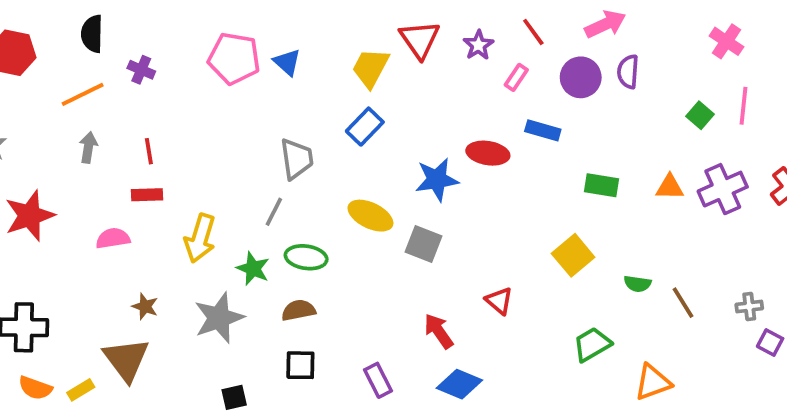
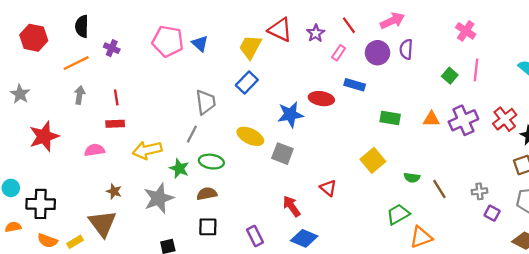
red triangle: (420, 39) -> (280, 30), turned -30
yellow arrow: (200, 238) -> (147, 150), turned 60
green trapezoid: (592, 344) -> (398, 214), moved

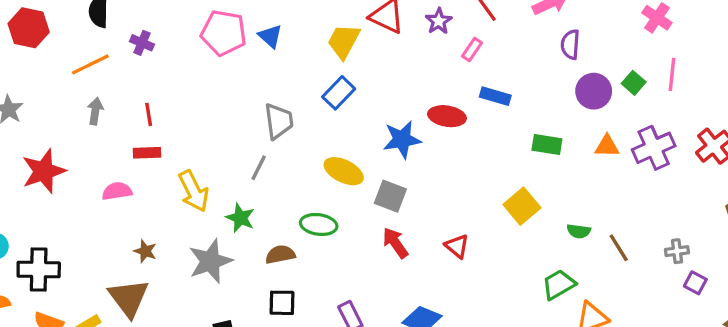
purple circle: (377, 53) -> (594, 91), moved
yellow arrow: (147, 150) -> (194, 191), turned -104
green ellipse: (211, 162) -> (319, 224), moved
red arrow: (292, 206) -> (395, 243), moved

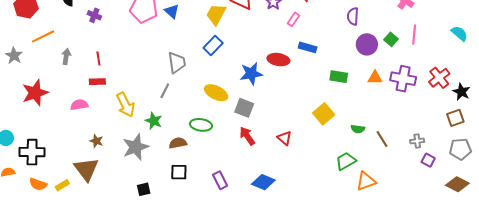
orange line: (90, 64) -> (43, 36), moved
purple cross: (654, 148) -> (403, 79), turned 35

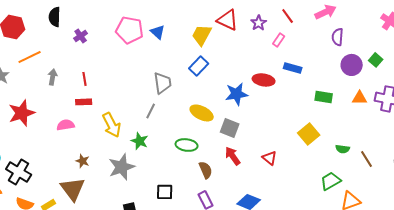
purple cross: (94, 15) -> (81, 36), turned 32
brown semicircle: (178, 143) -> (206, 170), moved, turned 78
black cross: (32, 152) -> (19, 172), turned 30

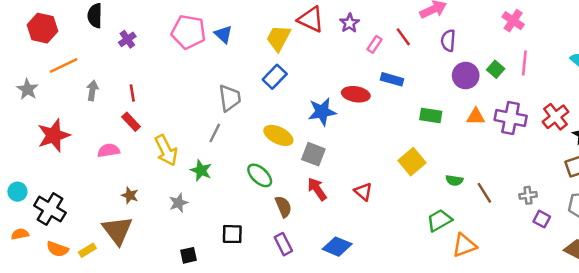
red line: (288, 16) -> (403, 37), moved
red rectangle: (84, 102) -> (131, 122), turned 49
green ellipse: (187, 145) -> (260, 175), turned 35
gray star: (122, 167) -> (179, 203), size x0.6

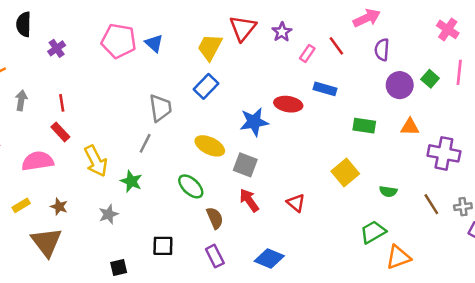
red triangle: (311, 19) -> (243, 28), turned 44
purple cross: (511, 118) -> (444, 153), moved
pink semicircle: (109, 150) -> (38, 161), size x1.4
brown line: (484, 193) -> (431, 204), moved
yellow rectangle: (87, 250) -> (21, 205), moved

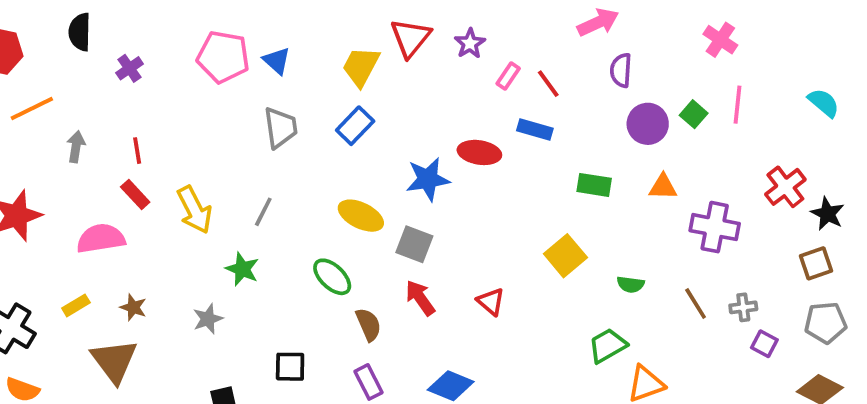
red line: (336, 46) -> (548, 84), moved
gray trapezoid: (160, 108) -> (281, 128), moved
yellow arrow: (96, 161) -> (194, 210), moved

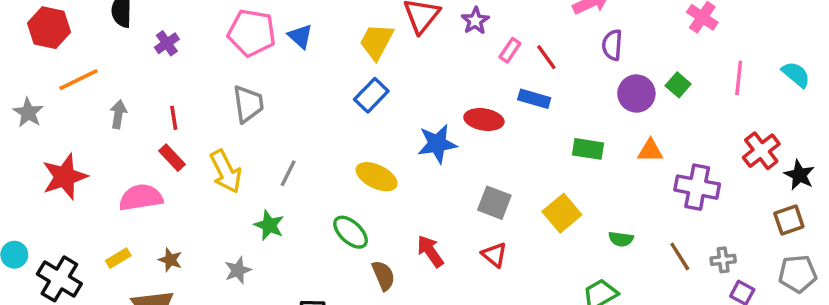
pink line: (738, 105) -> (739, 78), moved
gray trapezoid: (281, 128) -> (248, 104), moved
gray square: (414, 244) -> (494, 203), moved

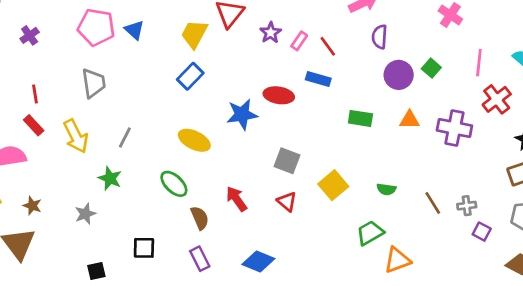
purple star: (475, 21) -> (271, 33), moved
red cross: (761, 151) -> (497, 99), moved
purple cross: (697, 187) -> (454, 128), moved
yellow square: (562, 213) -> (333, 185), moved

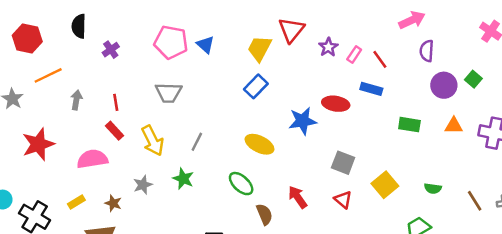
gray trapezoid: (94, 83) -> (169, 93), turned 100
gray star: (85, 214) -> (143, 185), moved

